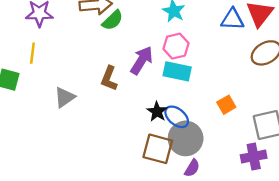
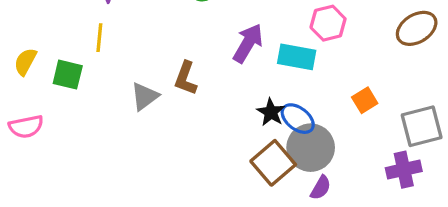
pink hexagon: (176, 46) -> (328, 23), moved
brown L-shape: (109, 78) -> (186, 78), moved
brown square: (158, 149) -> (273, 163), turned 36

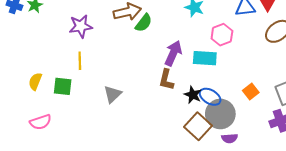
brown L-shape: (186, 78) -> (166, 80), moved
orange square: (365, 100) -> (251, 91), moved
purple semicircle: (321, 188) -> (230, 138), turned 63

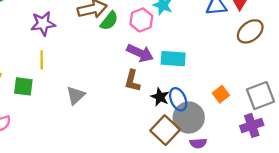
pink hexagon: (222, 35) -> (141, 20), moved
purple arrow: (173, 53) -> (140, 53), turned 90
blue ellipse: (210, 97) -> (178, 99), turned 35

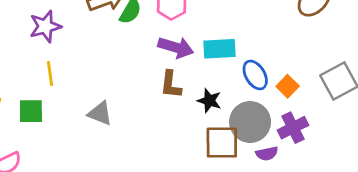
gray triangle: (76, 95) -> (100, 113), turned -48
blue ellipse: (178, 99) -> (255, 75), moved
purple cross: (252, 125) -> (293, 128), moved
brown square: (165, 130) -> (222, 143), turned -36

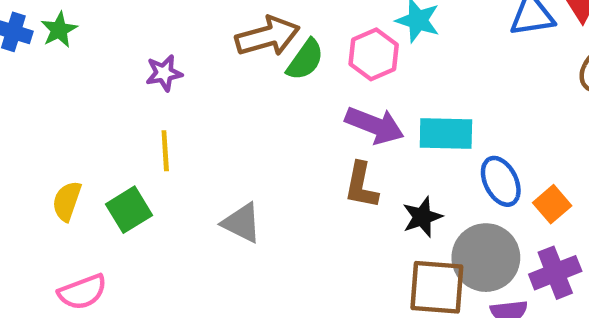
purple star: (45, 26) -> (164, 73), size x0.7
black star: (209, 101) -> (422, 217), turned 30
green square: (31, 111) -> (129, 210), turned -36

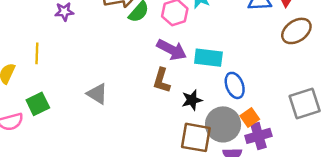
yellow line: (165, 151) -> (37, 53), moved
orange square: (552, 204) -> (250, 117), moved
green square: (129, 210) -> (38, 104), moved

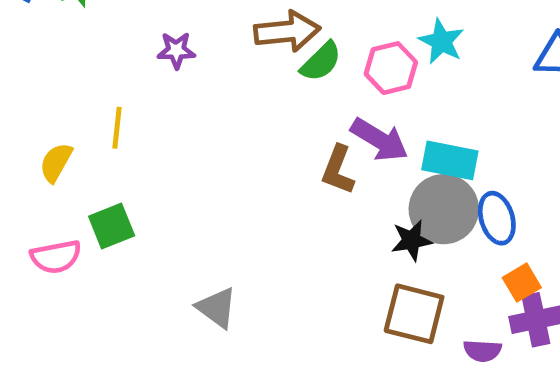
brown L-shape: (162, 80) -> (338, 170), moved
gray triangle: (97, 94) -> (217, 308), moved
gray circle: (223, 124) -> (444, 209), moved

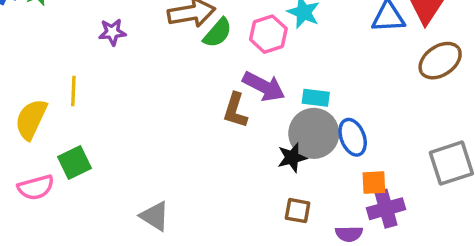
cyan rectangle: (450, 160) -> (316, 98), size x0.7
yellow semicircle: (56, 162) -> (31, 119), size x1.4
orange square: (522, 283) -> (374, 183), turned 32
brown square: (414, 314) -> (298, 211), size x0.6

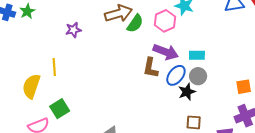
gray circle: (314, 133) -> (198, 76), size x0.6
blue ellipse: (353, 137) -> (176, 75), moved, turned 65
orange square: (374, 183) -> (244, 87), moved

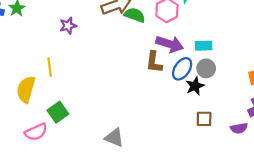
green semicircle: (135, 23) -> (135, 15), turned -102

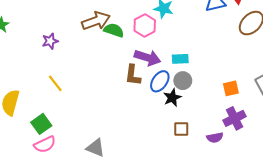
yellow line: (50, 67) -> (55, 83), moved, turned -30
pink semicircle: (36, 132) -> (45, 144), moved

